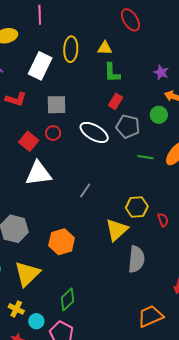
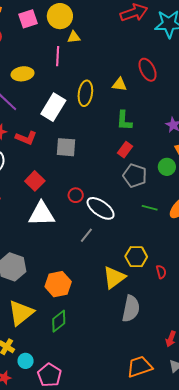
yellow triangle: (105, 48) -> (119, 85), moved
white ellipse: (94, 132) -> (101, 208), moved
red circle: (53, 133) -> (76, 195), moved
green diamond: (68, 299) -> (59, 321), moved

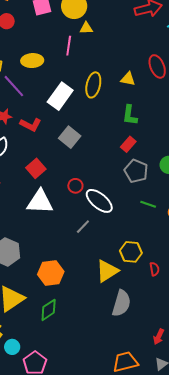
gray square: (66, 147) -> (70, 137), turned 30

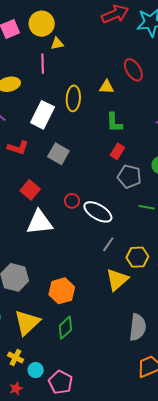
gray line: (83, 227) -> (108, 244), moved
gray semicircle: (121, 303) -> (138, 327), moved

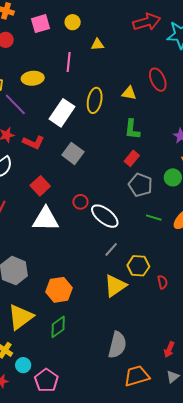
yellow circle: (42, 24) -> (73, 22), size x0.6
yellow triangle: (57, 43) -> (97, 44), moved
gray semicircle: (138, 327) -> (117, 345), moved

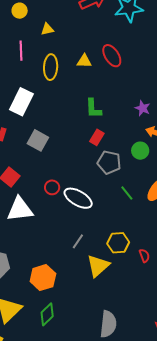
yellow triangle: (129, 93) -> (84, 61), moved
yellow ellipse: (95, 100) -> (51, 67), moved
green line: (154, 218) -> (127, 193), turned 42
gray line: (111, 249) -> (78, 241), moved

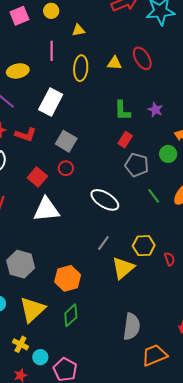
purple star: (143, 108) -> (155, 110), moved
red circle: (52, 187) -> (66, 168), moved

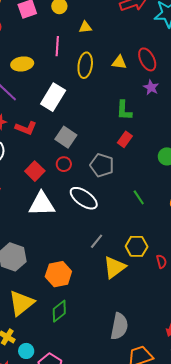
purple star: (155, 110) -> (151, 87), moved
gray pentagon: (137, 165) -> (102, 165), moved
green line: (154, 196) -> (139, 197), moved
white ellipse: (105, 200) -> (84, 198), moved

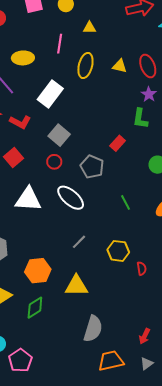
green L-shape: (124, 110) -> (140, 119), moved
red square: (35, 171) -> (13, 157), moved
yellow triangle: (114, 267) -> (76, 286), moved, turned 30

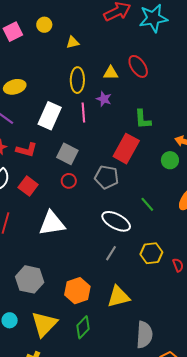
pink line: (60, 44) -> (83, 113), moved
purple star: (149, 94) -> (104, 99), moved
red rectangle: (118, 143) -> (126, 149), size x1.8
white ellipse: (71, 198) -> (116, 221), moved

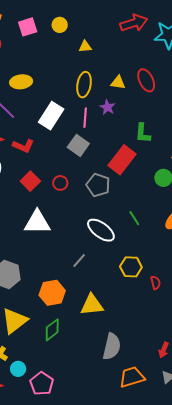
gray square: (67, 154) -> (78, 145), moved
red square: (28, 186) -> (30, 181), moved
gray line: (111, 253) -> (79, 261), moved

